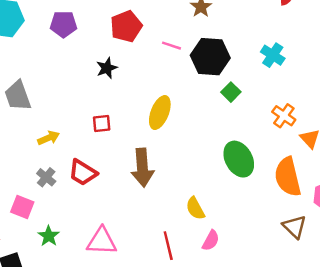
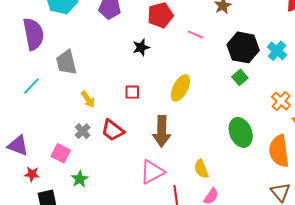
black hexagon: (210, 57) -> (243, 47), moved
yellow arrow: (49, 138) -> (88, 99), turned 72
pink triangle: (102, 241) -> (152, 172), moved, turned -36

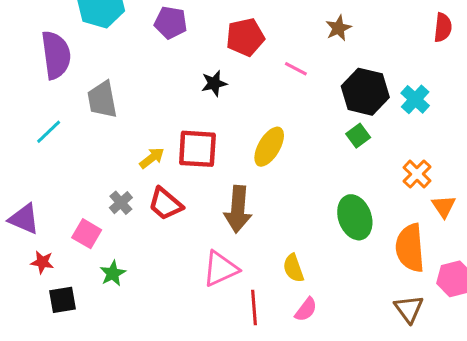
red square: (132, 92) -> (197, 149), size x1.8
yellow arrow: (88, 99) -> (152, 158), moved, turned -96

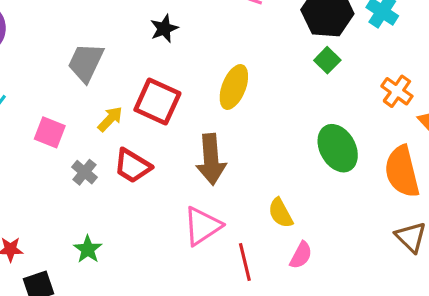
gray trapezoid: (102, 100) -> (86, 62), moved, turned 45
red square: (197, 149) -> (157, 101), turned 30
pink square: (87, 234) -> (50, 132), moved

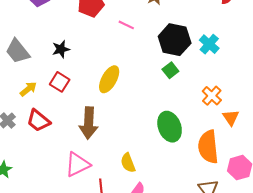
black star: (164, 29) -> (61, 49), moved
gray trapezoid: (86, 62) -> (18, 51), turned -72
red square: (157, 101) -> (60, 82), size x0.7

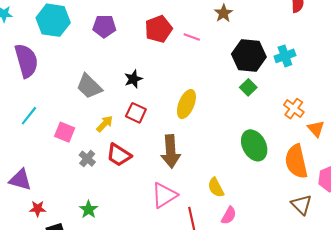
pink line: (126, 25) -> (192, 37), moved
cyan cross: (209, 44) -> (285, 56), turned 36

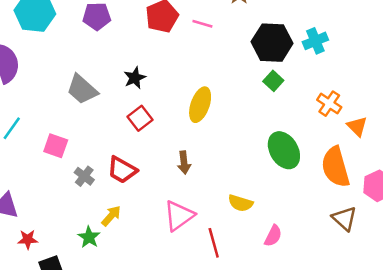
red square: (136, 113) -> (140, 118), turned 30
yellow arrow: (105, 124) -> (111, 216), moved
brown arrow: (171, 151) -> (184, 163), size x0.6
yellow semicircle: (216, 187) -> (240, 203), turned -42
pink semicircle: (229, 216) -> (273, 236), moved

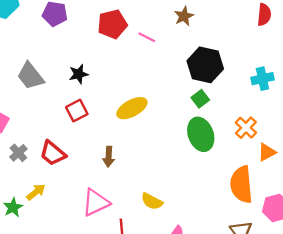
cyan cross: (315, 41) -> (262, 79), moved
yellow ellipse: (200, 105) -> (132, 108), turned 32
orange triangle: (357, 126) -> (267, 152), turned 36
green ellipse: (284, 150) -> (201, 134), moved

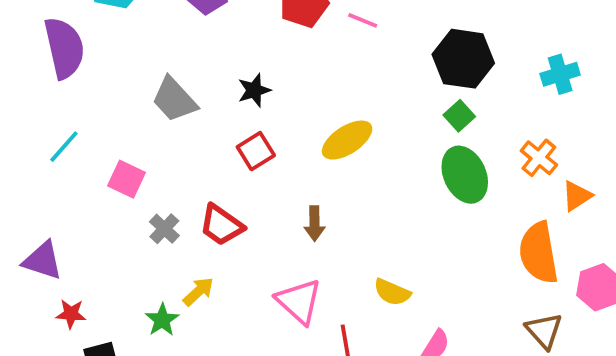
pink triangle: (96, 203) -> (299, 301), turned -48

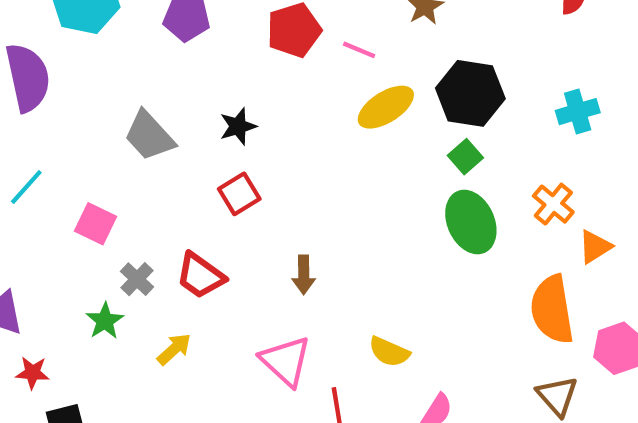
yellow ellipse: (347, 140) -> (386, 107), moved
green star: (162, 320) -> (105, 321), moved

